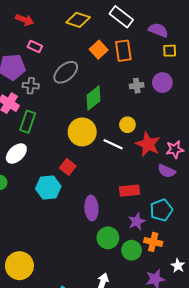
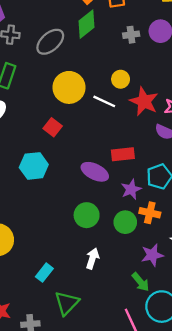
gray ellipse: (66, 72) -> (50, 42), moved
green diamond: (93, 98) -> (87, 24), moved
cyan hexagon: (48, 187) -> (34, 166), moved
purple ellipse: (91, 208) -> (95, 172), moved, turned -60
green circle: (108, 238) -> (87, 215), moved

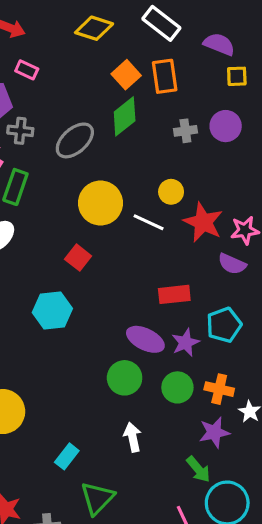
purple ellipse: (95, 172) -> (145, 339), moved
orange cross: (150, 213) -> (219, 389), moved
white arrow: (92, 258) -> (133, 437), turned -30

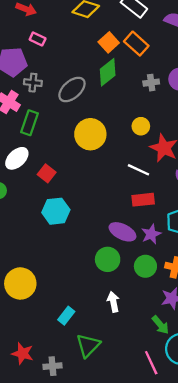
orange rectangle: (165, 76) -> (136, 44), turned -40
white line: (149, 222) -> (139, 170), moved
red square: (78, 258) -> (47, 173), moved

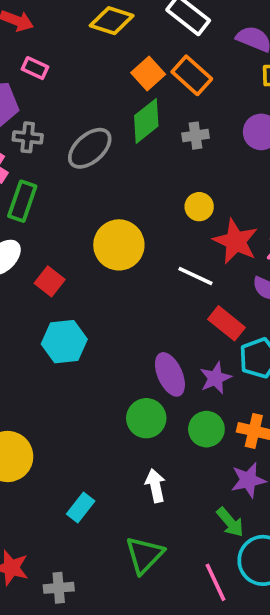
gray cross: (151, 83) -> (195, 136), moved
yellow circle: (90, 134) -> (119, 245), moved
red rectangle: (143, 200) -> (226, 323), moved, turned 45
purple ellipse: (122, 232) -> (170, 374), turned 40
green triangle: (88, 345) -> (144, 555), moved

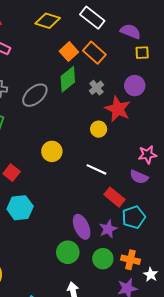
gray cross: (195, 136) -> (96, 88), turned -32
red star: (236, 241) -> (118, 109), moved
yellow circle: (119, 245) -> (52, 151), size x0.7

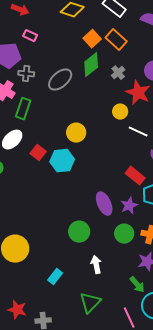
white line: (96, 169) -> (138, 132), moved
cyan hexagon: (20, 208) -> (62, 161), moved
green circle: (68, 252) -> (79, 232), moved

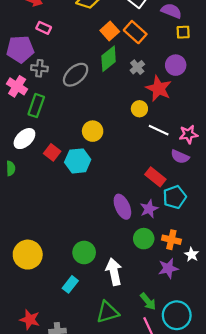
green circle: (79, 232) -> (84, 252), moved
white arrow: (96, 265) -> (114, 272), size x1.4
green arrow: (137, 285) -> (148, 301), moved
green triangle: (90, 303) -> (108, 312), turned 30

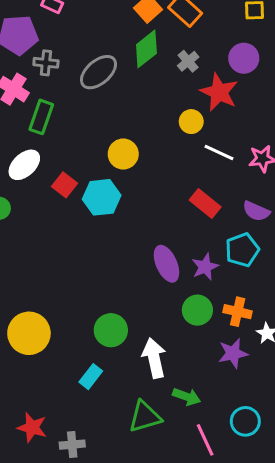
purple semicircle: (180, 157) -> (256, 211), moved
red rectangle: (155, 177) -> (205, 203), moved
green arrow: (148, 301) -> (187, 397), moved, turned -30
cyan circle: (177, 315) -> (245, 421), size x0.7

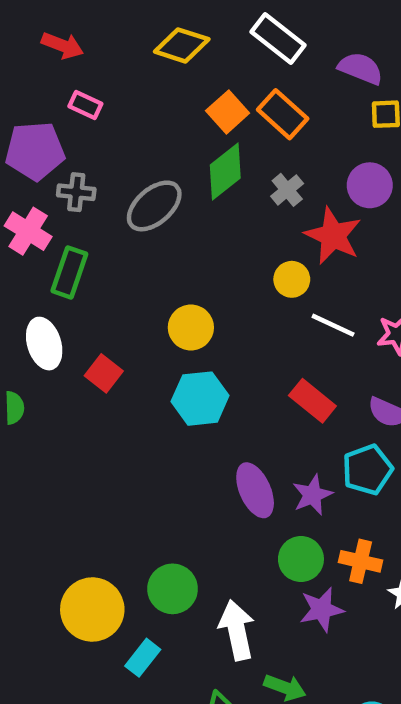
white ellipse: (24, 165) -> (44, 344), turned -64
cyan hexagon: (102, 197) -> (200, 399), moved
yellow circle: (29, 333) -> (92, 609), moved
purple star: (233, 353) -> (322, 609), moved

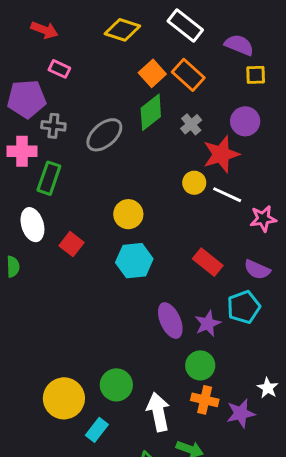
pink cross: (28, 231) -> (22, 151), turned -32
red star: (333, 236) -> (221, 154), turned 30
white line: (333, 325) -> (227, 195), moved
orange cross: (361, 561) -> (205, 400), moved
purple star: (322, 609) -> (241, 413), moved

